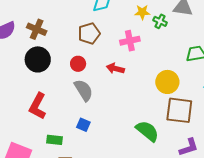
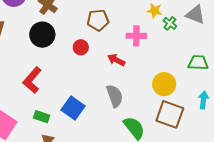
gray semicircle: (84, 90) -> (115, 96), moved
blue square: (83, 125) -> (73, 108), size x1.6

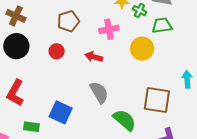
green trapezoid: (198, 63) -> (162, 25), moved
yellow circle: (164, 84) -> (142, 49), moved

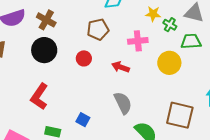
blue square: (61, 112) -> (83, 120), size x0.6

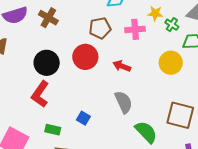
pink cross: (138, 41) -> (135, 29), moved
black circle: (44, 50) -> (47, 63), moved
red circle: (84, 58) -> (85, 57), size x1.6

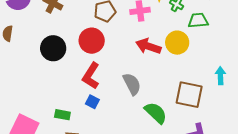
red arrow: (122, 66) -> (148, 46), moved, size x1.4
red L-shape: (40, 94) -> (91, 76), moved

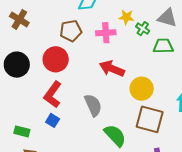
yellow circle: (177, 43) -> (142, 89), moved

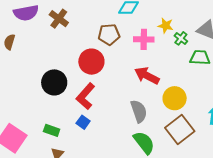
black circle: (17, 65) -> (54, 82), moved
gray semicircle: (93, 105) -> (139, 111), moved
brown square: (150, 119) -> (180, 130), turned 32

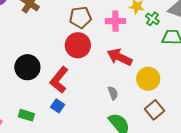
red circle: (91, 62) -> (78, 45), moved
gray semicircle: (139, 111) -> (113, 93), size x0.6
brown square: (180, 130) -> (155, 110), size x0.7

